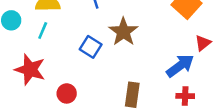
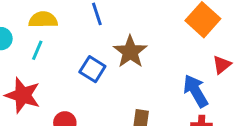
blue arrow: (180, 66) -> (196, 91), turned -84

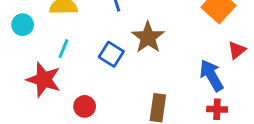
cyan line: (37, 50) -> (63, 49), moved

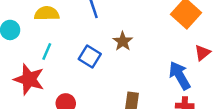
brown star: (148, 37) -> (123, 41), size x0.7

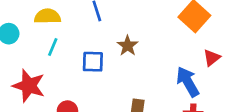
cyan line: (47, 51) -> (53, 47), moved
blue square: (90, 57) -> (93, 62), turned -30

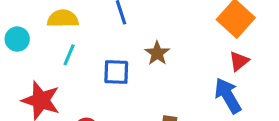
red triangle: (212, 58) -> (239, 61), moved

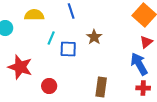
cyan line: (69, 55) -> (51, 38), moved

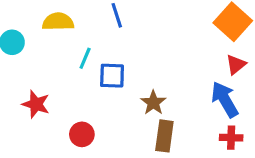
brown star: (94, 37) -> (153, 103), moved
red star: (20, 67) -> (36, 104), size x0.7

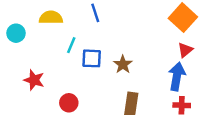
blue arrow: (225, 99) -> (177, 76), turned 40
brown star: (153, 103) -> (123, 64), moved

